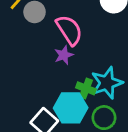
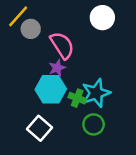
cyan hexagon: (71, 108) -> (51, 89), moved

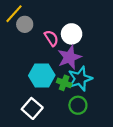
white circle: (102, 18) -> (72, 34), moved
pink semicircle: (62, 45) -> (51, 38), size x0.7
purple star: (57, 68) -> (69, 57), moved, size x1.6

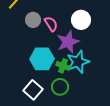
gray circle: (25, 24) -> (33, 20), moved
white circle: (72, 34) -> (81, 20), moved
green circle: (78, 105) -> (60, 87), moved

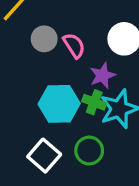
purple star: (68, 42) -> (102, 76), size x0.7
green cross: (63, 66) -> (94, 102), moved

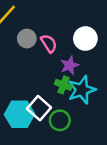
cyan hexagon: (59, 104) -> (19, 114), moved
white square: (44, 156) -> (39, 108), moved

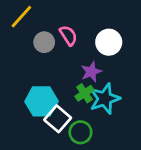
pink semicircle: (49, 43) -> (68, 35), moved
green cross: (63, 85) -> (85, 93), turned 35
cyan hexagon: (19, 114) -> (41, 101), moved

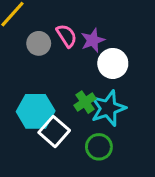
white circle: (109, 42) -> (113, 63), moved
purple star: (91, 72) -> (93, 40), moved
green circle: (80, 132) -> (99, 147), moved

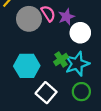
gray circle: (39, 43) -> (29, 19), size x1.5
white square: (54, 131) -> (46, 93), moved
green circle: (99, 147) -> (81, 92), moved

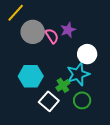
pink semicircle: (48, 13) -> (52, 36), moved
white circle: (80, 33) -> (87, 54), moved
green cross: (61, 59) -> (63, 85), moved

